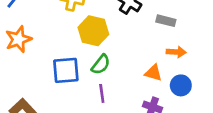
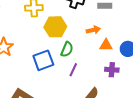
orange arrow: (176, 52) -> (93, 30), moved
purple line: (102, 93) -> (73, 70), turned 48

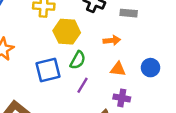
orange triangle: (106, 45) -> (118, 69), moved
purple cross: (112, 70) -> (122, 98), moved

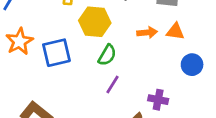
orange triangle: (118, 69) -> (175, 31), moved
blue square: (48, 70) -> (56, 53), moved

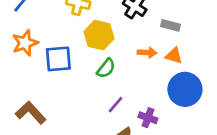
blue circle: (192, 65) -> (185, 89), size x1.6
purple line: (113, 84) -> (116, 105), moved

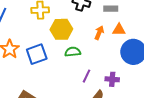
orange arrow: (147, 53) -> (99, 33), turned -56
green semicircle: (106, 68) -> (73, 52), turned -119

